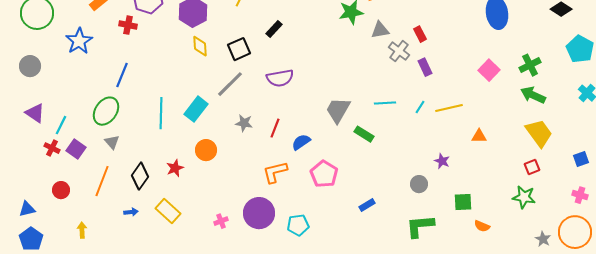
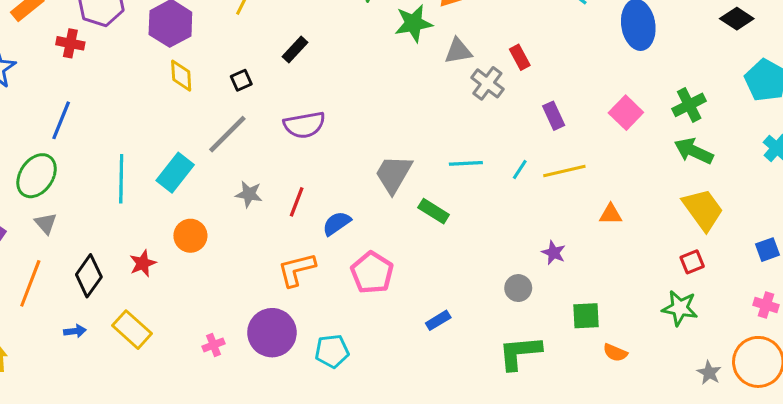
black square: (239, 49) -> (241, 80), size x0.6
purple rectangle: (425, 67) -> (554, 116), moved

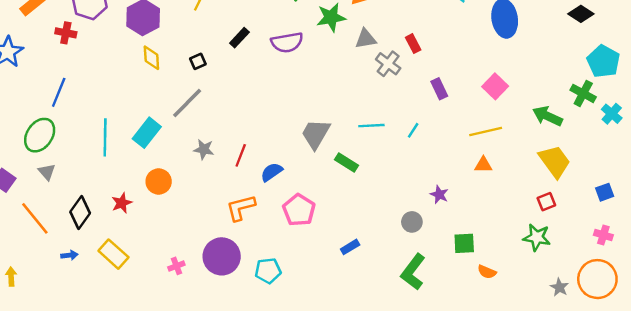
green cross: (689, 105) -> (583, 93), moved, turned -35
purple semicircle: (304, 125) -> (287, 42), moved
yellow line: (564, 171) -> (486, 132), moved
orange line: (30, 283) -> (35, 218), turned -60
green L-shape: (520, 353) -> (413, 272), turned -48

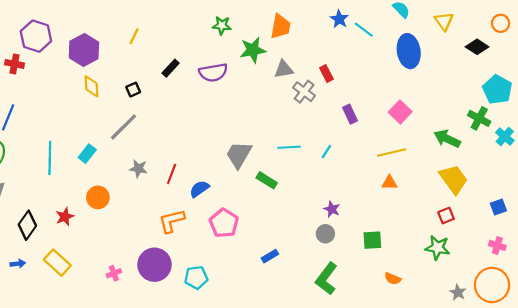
cyan rectangle: (147, 133) -> (87, 154), size x0.7
purple star: (439, 195) -> (332, 209), moved
green square: (464, 243) -> (372, 240), moved

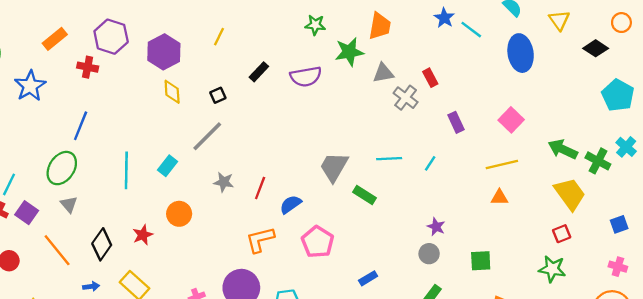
green cross: (479, 118) -> (598, 161), moved

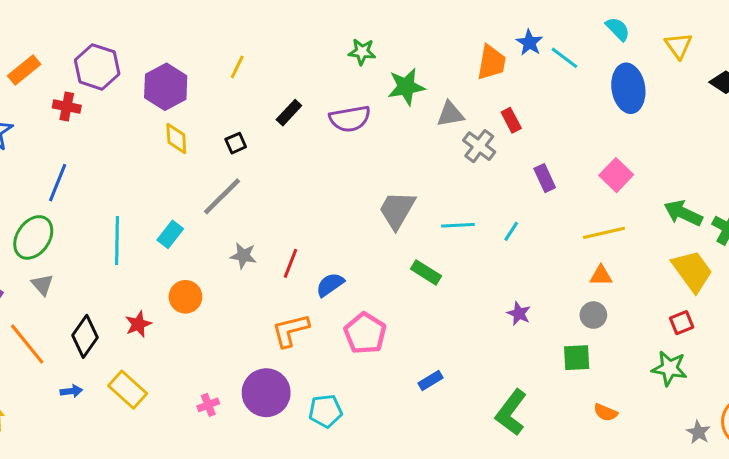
orange trapezoid: (380, 26) -> (491, 62), moved
gray trapezoid: (334, 167) -> (397, 210), moved
gray circle: (429, 254) -> (593, 315), moved

